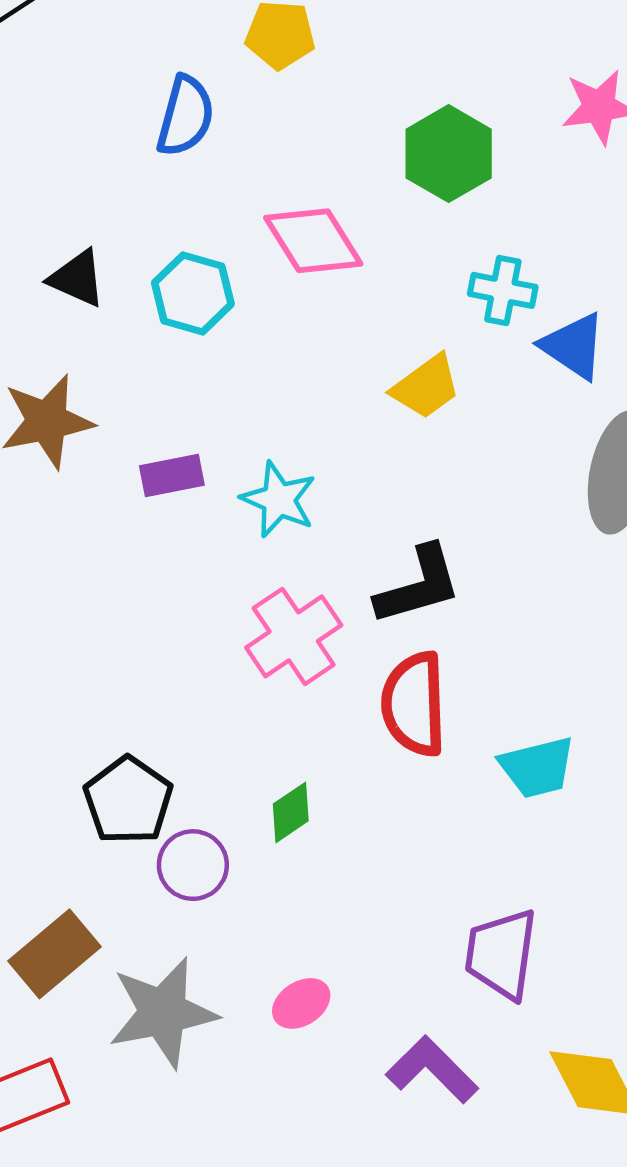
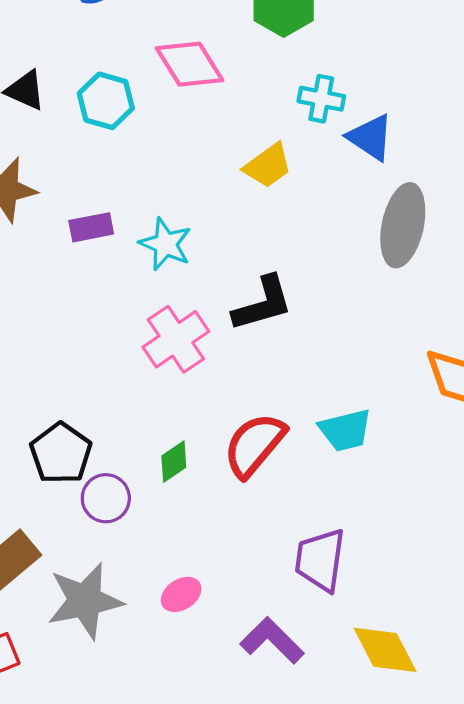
red semicircle: (414, 704) -> (254, 445), moved, turned 42

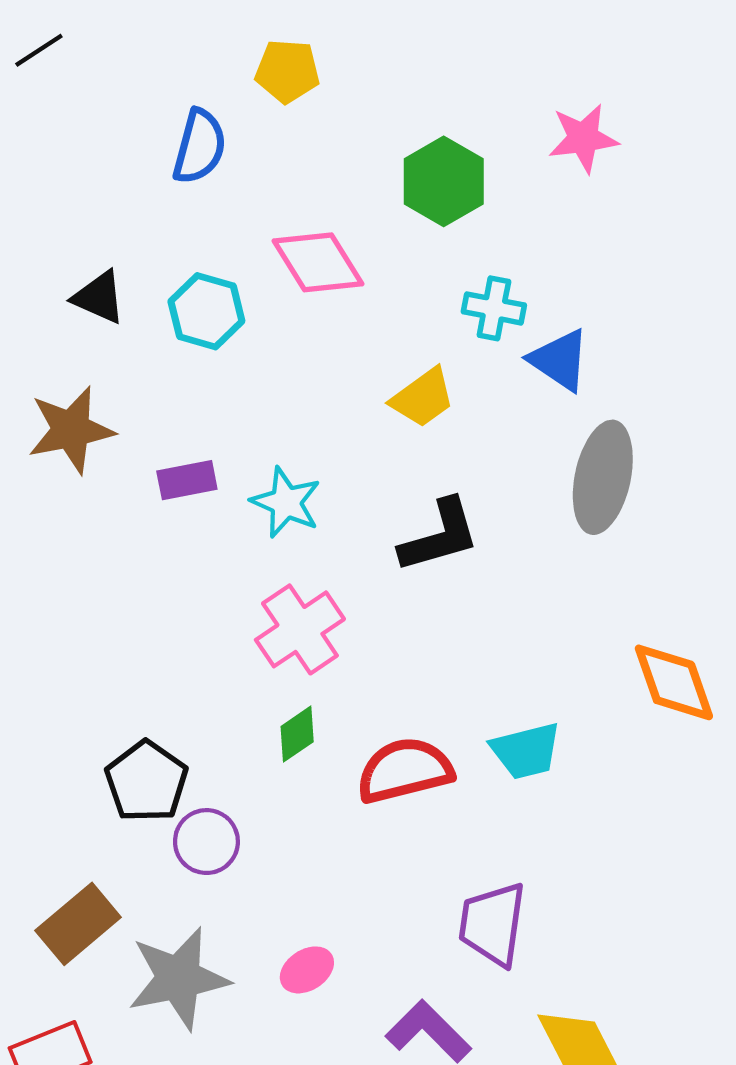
black L-shape: (263, 304) -> (439, 536), moved
red semicircle: (254, 445) -> (405, 770), turned 36
green diamond: (174, 462) -> (297, 734), moved

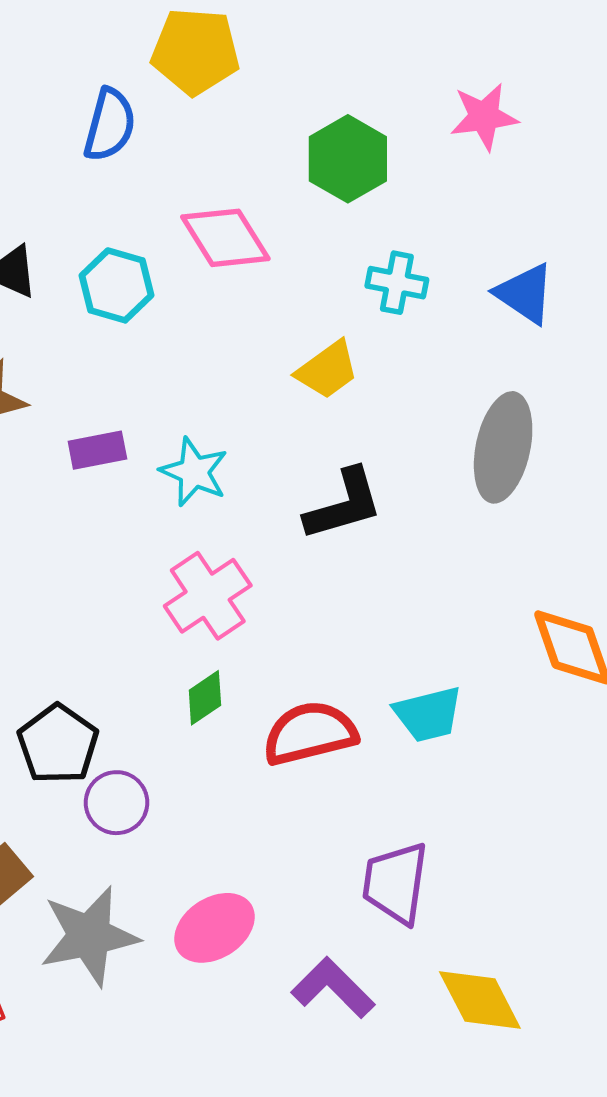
yellow pentagon: (287, 71) -> (195, 51), size x1.4
blue triangle: (560, 360) -> (525, 294), moved
pink ellipse: (307, 970) -> (214, 928), size x1.5

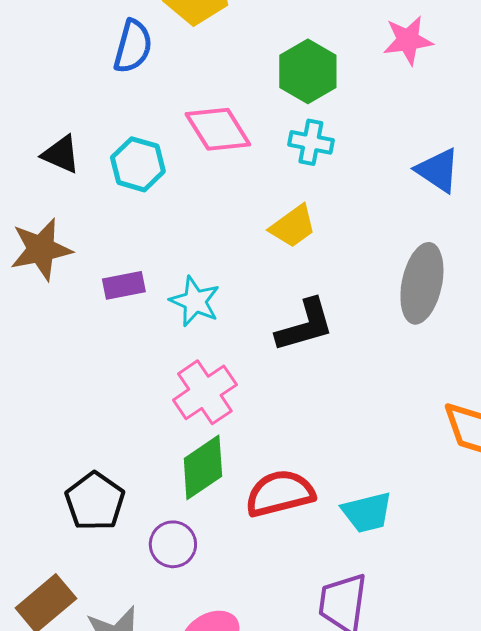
cyan cross: (397, 283) -> (311, 142), moved
green diamond: (205, 698) -> (203, 467), size x1.6
cyan trapezoid: (428, 714) -> (367, 512), moved
purple circle: (116, 803) -> (173, 544), moved

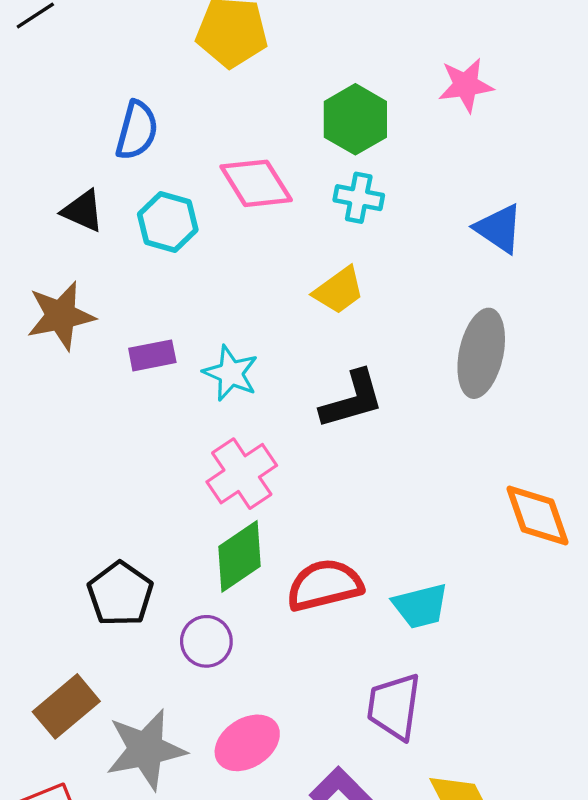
blue semicircle: (133, 46) -> (137, 130), moved

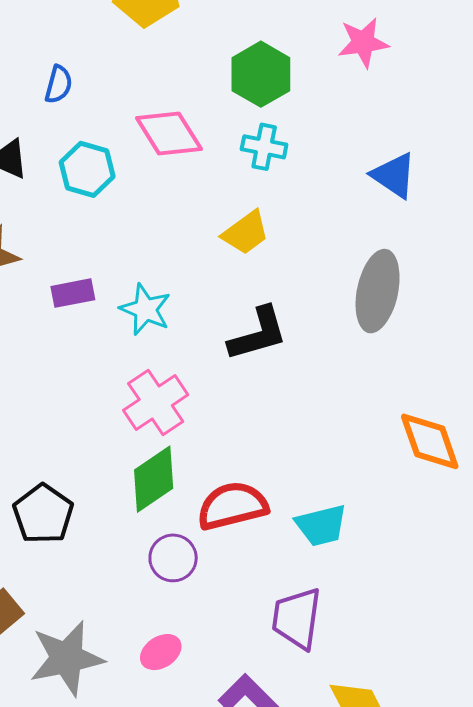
blue semicircle: (137, 130) -> (58, 84), size x0.7
purple circle: (206, 641) -> (173, 558), moved
pink ellipse: (247, 743) -> (161, 652), size x0.7

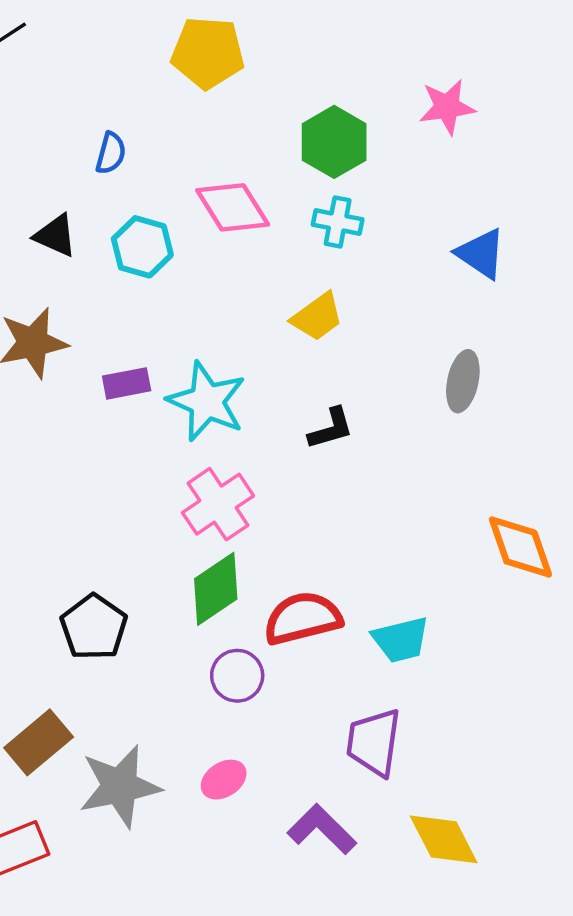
gray ellipse: (378, 291) -> (463, 381), size x0.7
cyan star: (145, 309) -> (207, 401), size x1.4
black L-shape: (258, 334) -> (331, 429), size x0.7

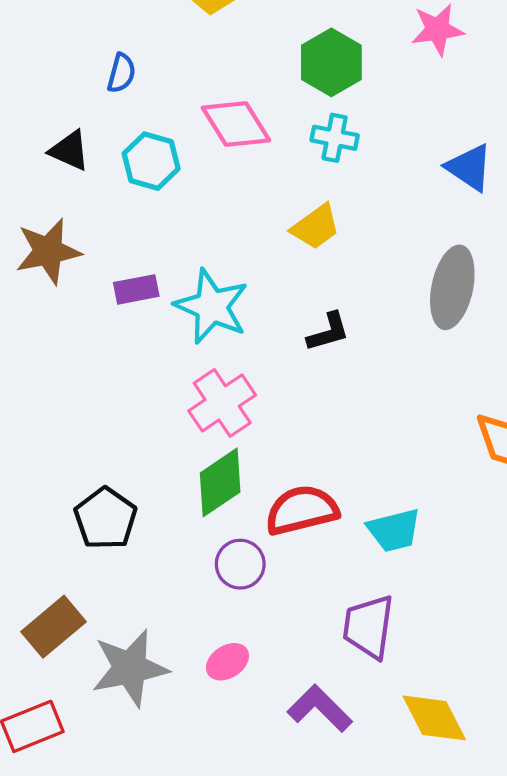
gray ellipse: (463, 381) -> (452, 287), size x1.4

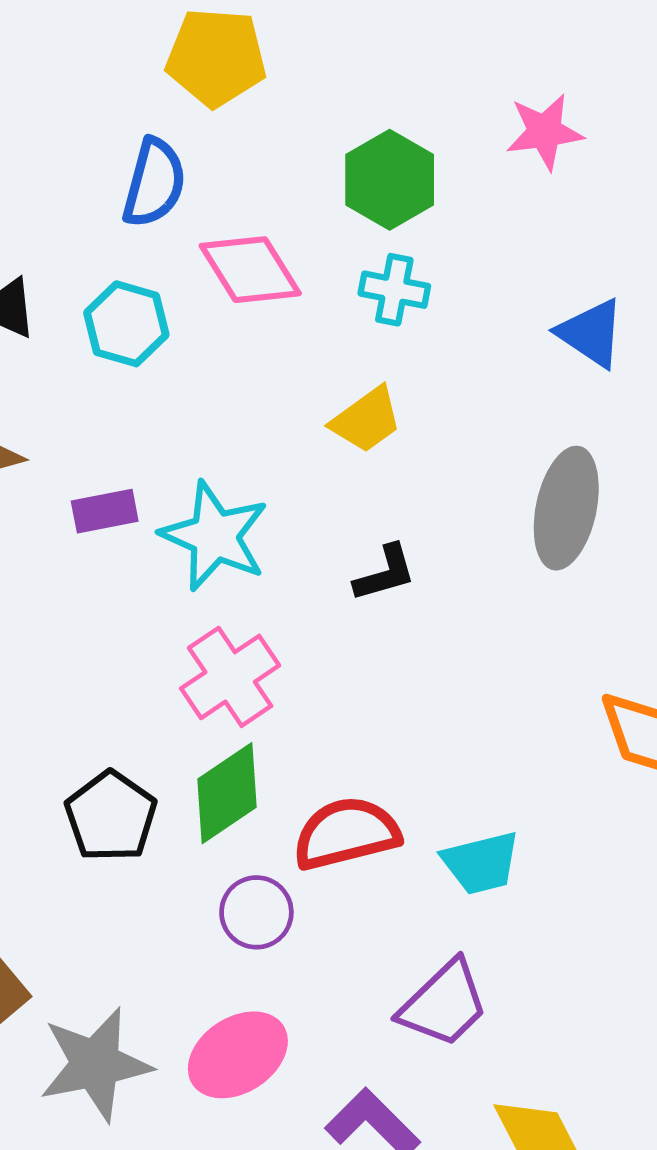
blue semicircle: (121, 73) -> (154, 183), moved, size x1.5
black pentagon: (106, 519) -> (111, 816), moved
purple trapezoid: (369, 627) -> (444, 1004), turned -142
pink ellipse: (227, 662) -> (238, 1055), size x1.6

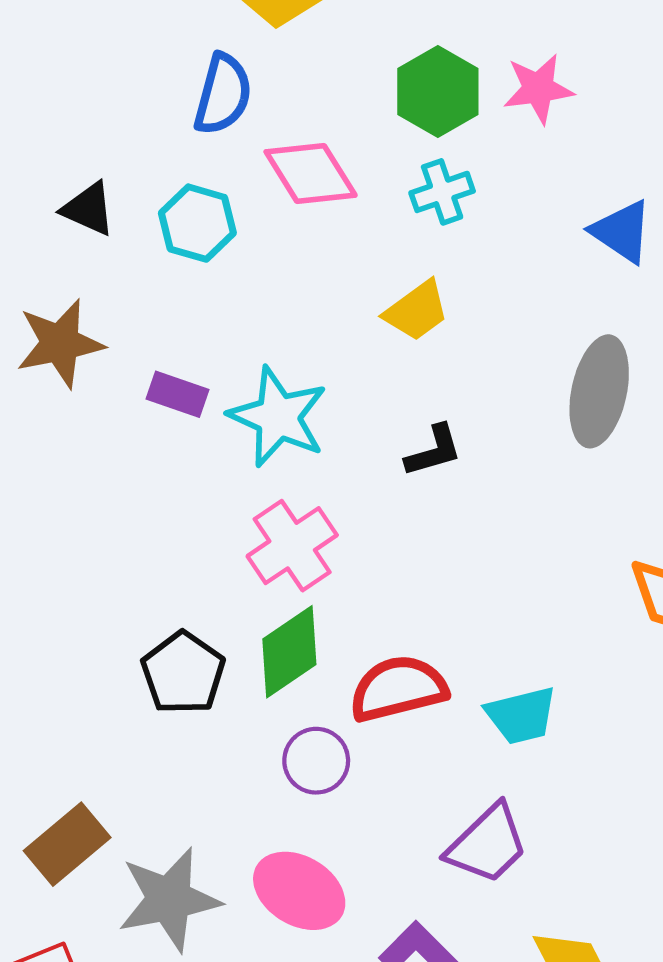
pink star: (545, 132) -> (538, 89), moved
cyan cross: (394, 290) -> (442, 192), turned -30
purple rectangle: (105, 511) -> (178, 394), turned 30
pink ellipse: (238, 1055) -> (299, 891), turned 64

